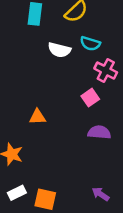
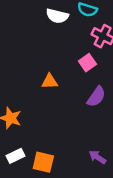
orange triangle: (38, 117) -> (50, 81), moved
purple semicircle: (99, 132) -> (96, 97), turned 120

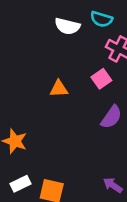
orange triangle: (50, 81) -> (59, 89), moved

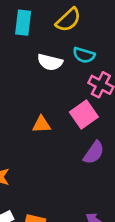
pink square: (101, 79) -> (84, 114), size x1.4

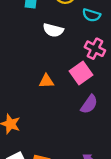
cyan semicircle: (84, 55) -> (91, 15), moved

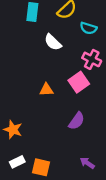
white semicircle: (53, 30) -> (53, 42), turned 30
purple semicircle: (89, 104) -> (77, 121), moved

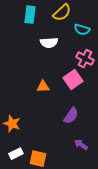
white semicircle: (53, 42) -> (49, 43), turned -48
purple arrow: (87, 163) -> (81, 145), moved

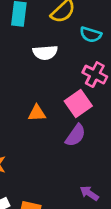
purple semicircle: (71, 116) -> (75, 135), moved

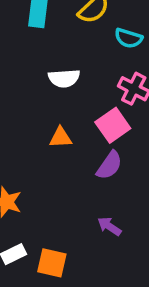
white semicircle: (45, 53) -> (64, 78), moved
purple arrow: (89, 193) -> (109, 226), moved

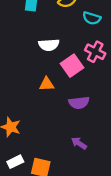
pink square: (113, 125) -> (72, 66), moved
purple semicircle: (109, 165) -> (79, 103), turned 48

